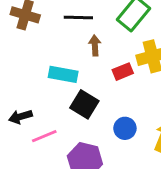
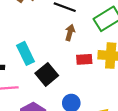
cyan rectangle: (63, 74) -> (26, 53), moved, turned 35

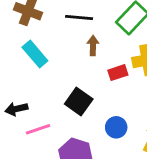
cyan rectangle: (26, 53) -> (35, 54), moved

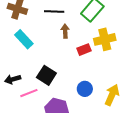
black square: (79, 102) -> (46, 75), moved

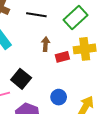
brown arrow: (65, 31) -> (46, 44), moved

